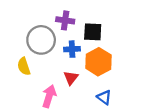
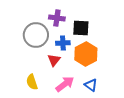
yellow semicircle: (24, 66) -> (32, 82), moved
red triangle: (71, 78) -> (54, 60), moved
pink arrow: (49, 96) -> (65, 84), moved, turned 36

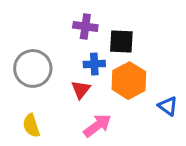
gray circle: (36, 35) -> (33, 68), moved
yellow semicircle: (32, 82) -> (31, 126), moved
blue triangle: (91, 85) -> (168, 106), moved

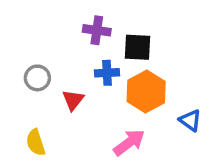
gray circle: (33, 68) -> (37, 78), size x0.6
red triangle: (81, 90) -> (73, 100), moved
pink arrow: (97, 126) -> (129, 142), moved

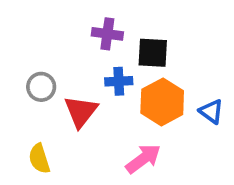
red triangle: (73, 100) -> (81, 111), size x1.4
blue triangle: (190, 120) -> (211, 111), moved

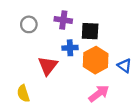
gray circle: (41, 87) -> (29, 24), moved
pink arrow: (143, 159) -> (99, 93), moved

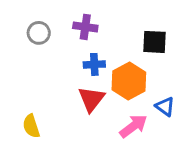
black square: (90, 31) -> (154, 42), moved
red triangle: (48, 66) -> (91, 99), moved
blue triangle: (125, 66) -> (165, 107), moved

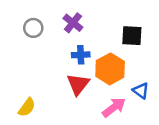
purple cross: (85, 27) -> (73, 23), turned 30
yellow semicircle: (31, 126) -> (27, 107), turned -126

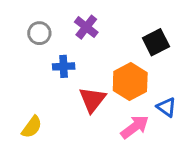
black square: (132, 36) -> (156, 42), turned -30
blue cross: (81, 55) -> (64, 66), moved

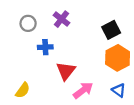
orange hexagon: (130, 82) -> (118, 58), moved
blue triangle: (167, 107) -> (119, 90), moved
pink arrow: (135, 127) -> (83, 90), moved

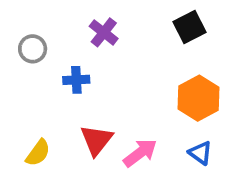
gray circle: (28, 23) -> (33, 49), moved
black square: (111, 30) -> (189, 27), moved
red triangle: (66, 71) -> (96, 140), moved

